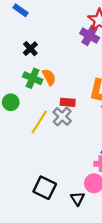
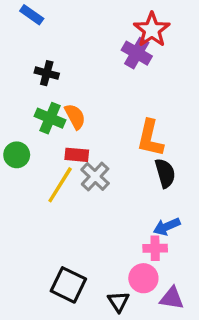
black cross: (30, 49) -> (47, 73), turned -32
red rectangle: (68, 102) -> (77, 155), moved

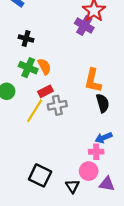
red rectangle: (77, 155) -> (45, 91), turned -32
gray cross: (95, 177) -> (57, 105), turned 36

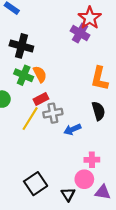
black cross: (26, 38) -> (21, 46), size x1.5
orange L-shape: (93, 81) -> (99, 78), moved
blue arrow: (104, 138) -> (72, 129), moved
black square: (40, 175) -> (36, 184), turned 30

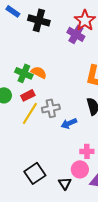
black cross: (21, 46) -> (39, 20), moved
orange semicircle: (40, 74) -> (39, 72), turned -35
red rectangle: (41, 99) -> (28, 95), moved

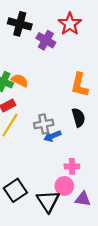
purple cross: (76, 34) -> (46, 40), moved
gray cross: (51, 108) -> (44, 124), moved
black triangle: (65, 183) -> (48, 201), size x1.6

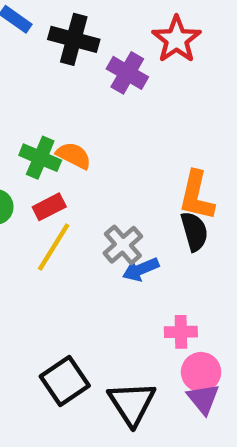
orange L-shape: (80, 85) -> (197, 196), moved
gray cross: (44, 124) -> (123, 245), turned -30
pink circle: (64, 186) -> (201, 372), moved
purple triangle: (83, 199) -> (203, 399), turned 42

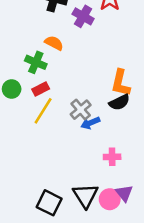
orange semicircle: (74, 155) -> (54, 43), moved
black semicircle: (194, 231) -> (119, 102), turned 80
pink circle: (201, 372) -> (110, 199), moved
black square: (65, 381) -> (49, 203), moved, turned -30

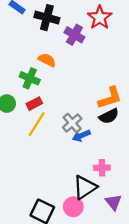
orange L-shape: (121, 83) -> (110, 98), turned -120
black triangle: (85, 196) -> (85, 187), moved, turned 30
pink circle: (110, 199) -> (73, 207), moved

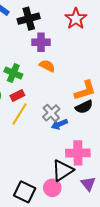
black cross: (47, 18) -> (29, 19), turned -30
purple cross: (74, 35) -> (41, 42), moved, turned -30
orange semicircle: (47, 60) -> (47, 66), moved
pink cross: (102, 168) -> (78, 153), size x1.6

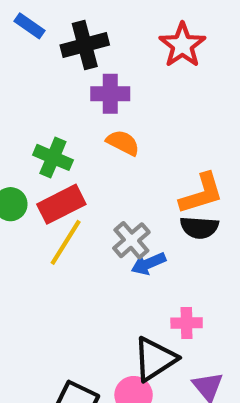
red rectangle: (17, 96) -> (61, 204), size x1.5
black semicircle: (84, 107) -> (199, 227), turned 30
pink cross: (78, 153) -> (187, 323), size x0.6

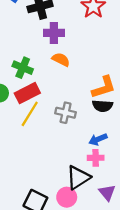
gray cross: (131, 240) -> (66, 113), turned -36
blue arrow: (148, 264) -> (98, 139), moved

